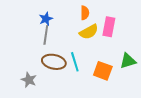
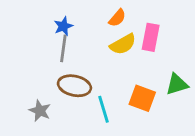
orange semicircle: (85, 13) -> (117, 18), turned 40
cyan line: (75, 62) -> (104, 109), moved

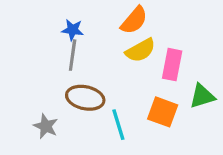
orange semicircle: (117, 18) -> (134, 20), size x1.4
blue star: (63, 26) -> (73, 30), turned 30
pink rectangle: (151, 37) -> (172, 65), moved

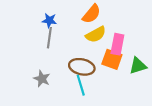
brown ellipse: (85, 98) -> (82, 67), moved
orange square: (163, 112) -> (112, 59), moved
gray star: (46, 126) -> (42, 79), moved

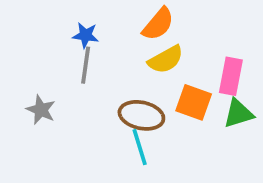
pink rectangle: (117, 44) -> (231, 76), moved
gray star: (42, 79) -> (41, 110), moved

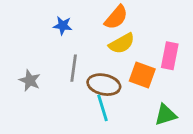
gray line: (86, 65) -> (74, 68), moved
green triangle: (238, 114) -> (166, 115), moved

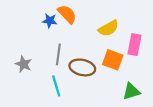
orange semicircle: (116, 17) -> (67, 14), moved, turned -84
yellow semicircle: (122, 43) -> (108, 28), moved
cyan line: (102, 108) -> (56, 86), moved

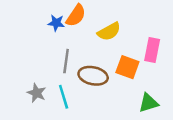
orange semicircle: (67, 14) -> (76, 16), turned 78
yellow semicircle: (108, 28) -> (109, 32), moved
gray star: (24, 64) -> (37, 93), moved

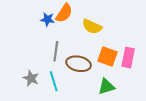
yellow semicircle: (109, 32) -> (92, 27), turned 54
pink rectangle: (152, 50) -> (128, 58), moved
green triangle: (148, 103) -> (106, 86), moved

